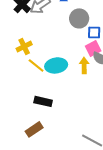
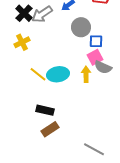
yellow cross: (24, 46) -> (22, 42), moved
brown rectangle: (34, 129) -> (50, 129), moved

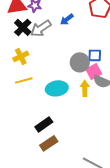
gray circle: (81, 27) -> (80, 62), moved
yellow line: (38, 74) -> (24, 80), moved, turned -54
black rectangle: (45, 110) -> (44, 124), turned -48

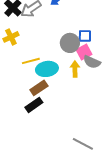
yellow line: (24, 80) -> (31, 61), moved
brown rectangle: (49, 143) -> (39, 88), moved

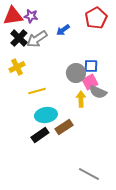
cyan ellipse: (47, 69) -> (46, 115), moved
brown rectangle: (39, 88) -> (64, 127), moved

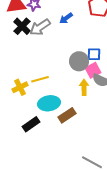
yellow cross: (17, 67) -> (20, 87), moved
black rectangle: (40, 135) -> (31, 124), moved

